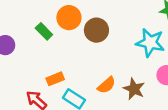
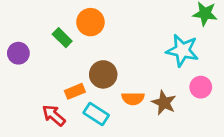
brown circle: (96, 30) -> (103, 74), moved
orange semicircle: (106, 85) -> (133, 98), turned 42

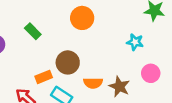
orange circle: (90, 22) -> (82, 18), moved
cyan star: (182, 50) -> (135, 42), size x0.6

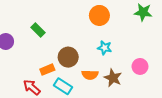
orange circle: (82, 18) -> (99, 15), moved
cyan star: (135, 42) -> (105, 48), moved

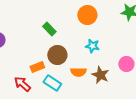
green rectangle: (38, 30) -> (49, 29), moved

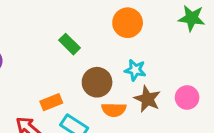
brown circle: (57, 55) -> (97, 82), moved
brown star: (100, 75) -> (147, 99), moved

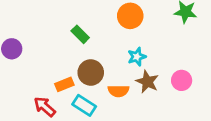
cyan star: (135, 70) -> (137, 57), turned -30
brown circle: (97, 82) -> (91, 72), moved

